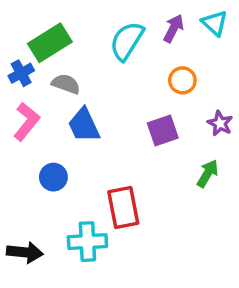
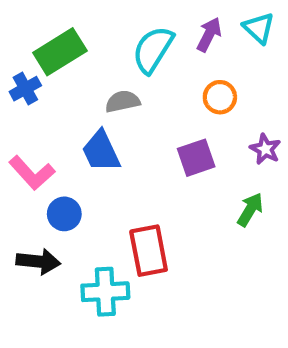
gray semicircle: (66, 84) -> (123, 102), moved, turned -32
pink L-shape: (27, 122) -> (32, 173), moved, turned 99
black arrow: (25, 252) -> (38, 261), moved

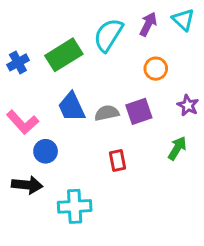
green rectangle: (60, 52) -> (64, 55), moved
gray semicircle: (123, 102) -> (107, 113), moved
red rectangle: (149, 251) -> (117, 160), moved, size x0.6

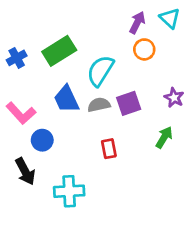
cyan semicircle: (108, 35) -> (100, 71), moved
orange circle: (156, 69) -> (144, 49), moved
black arrow: (27, 185) -> (25, 171), turned 56

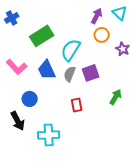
blue cross: (17, 58) -> (12, 18), moved
purple star: (174, 98) -> (123, 49), moved
gray semicircle: (99, 105) -> (70, 74), turned -56
pink L-shape: (21, 113) -> (17, 67), moved

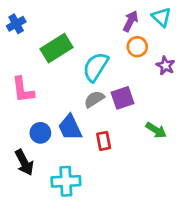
pink L-shape: (17, 67) -> (23, 90), turned 35
blue trapezoid: (47, 70) -> (70, 127), moved
gray semicircle: (70, 74) -> (94, 99), turned 35
green arrow: (116, 97) -> (156, 130), turned 91

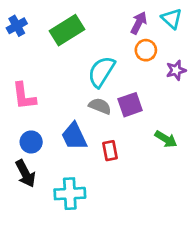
green rectangle: (57, 48) -> (67, 30), moved
purple star: (166, 66) -> (176, 70), turned 30
gray semicircle: (94, 99) -> (100, 106), turned 55
blue circle: (40, 133) -> (31, 142), moved

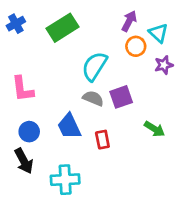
cyan triangle: (172, 19) -> (158, 33), moved

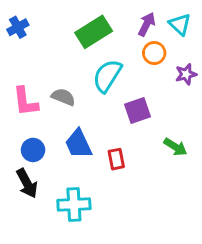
green rectangle: (62, 28) -> (94, 32), moved
cyan triangle: (158, 33) -> (180, 24), moved
gray semicircle: (93, 98) -> (63, 97), moved

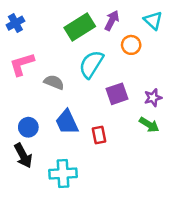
purple arrow: (147, 24) -> (112, 21), moved
purple star: (186, 74) -> (153, 98), moved
pink L-shape: (25, 101) -> (22, 64), moved, turned 80

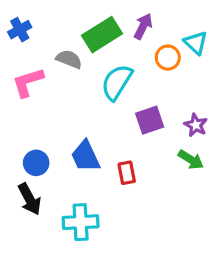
cyan triangle: (153, 21) -> (196, 43), moved
gray semicircle: (54, 82) -> (69, 59), moved
purple star: (153, 98) -> (196, 125), turned -30

